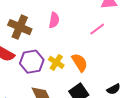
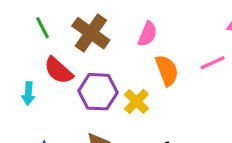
orange semicircle: (80, 62) -> (167, 70), moved

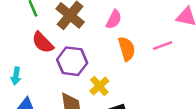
cyan arrow: (28, 94) -> (16, 76), moved
yellow cross: (136, 101) -> (99, 86), moved

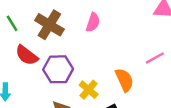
pink line: (163, 46) -> (155, 58), moved
orange semicircle: (127, 49) -> (124, 80), moved

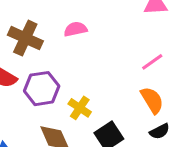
pink semicircle: (93, 22) -> (75, 29), turned -114
orange semicircle: (124, 80) -> (152, 100), moved

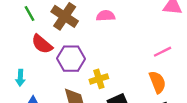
yellow cross: (80, 108) -> (99, 79), turned 30

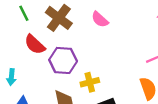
pink semicircle: (106, 16) -> (100, 19), turned -138

